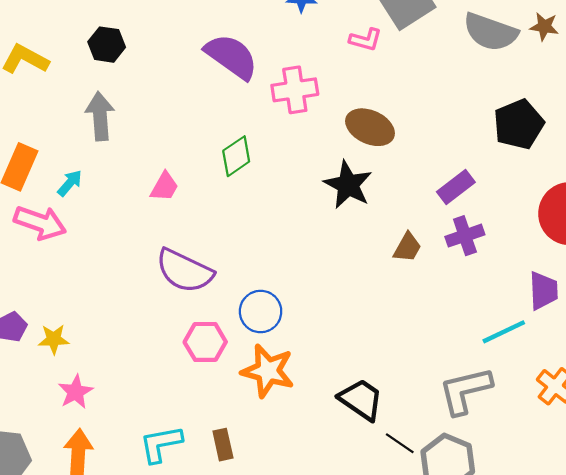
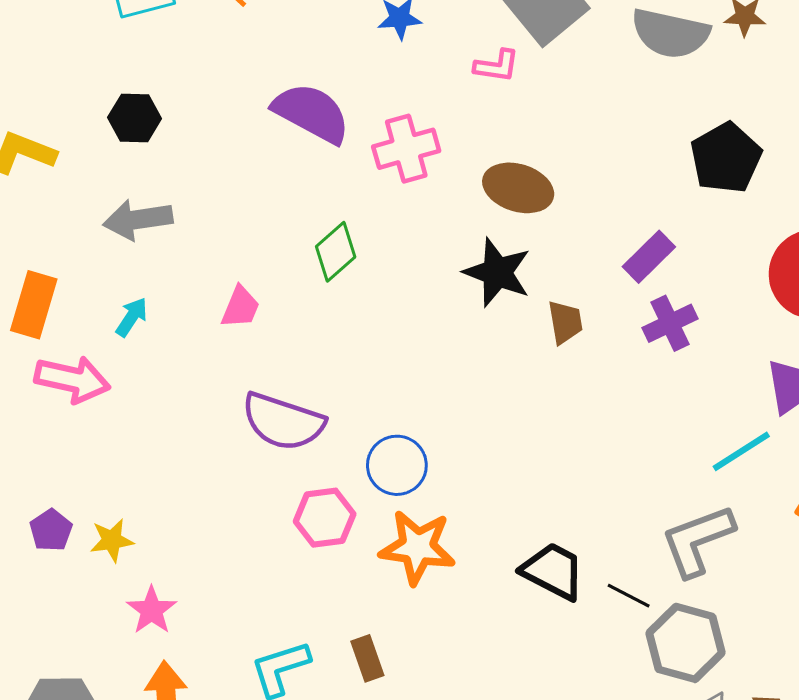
gray arrow: (100, 116) -> (138, 220), turned -87
cyan arrow: (70, 183) -> (132, 317), moved
brown trapezoid: (407, 247) -> (565, 322), moved, turned -32
black line: (400, 443) -> (629, 596), moved

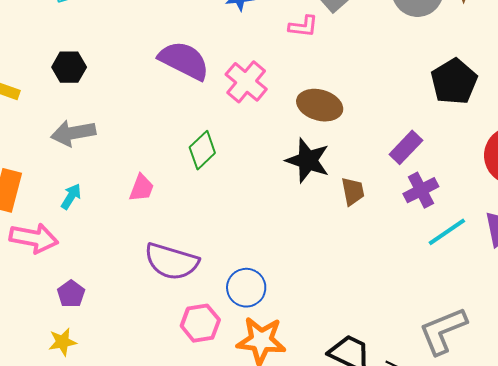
pink cross: (406, 149) -> (246, 82), turned -33
cyan line: (741, 451) -> (447, 232), moved
purple pentagon: (51, 530) -> (71, 294), moved

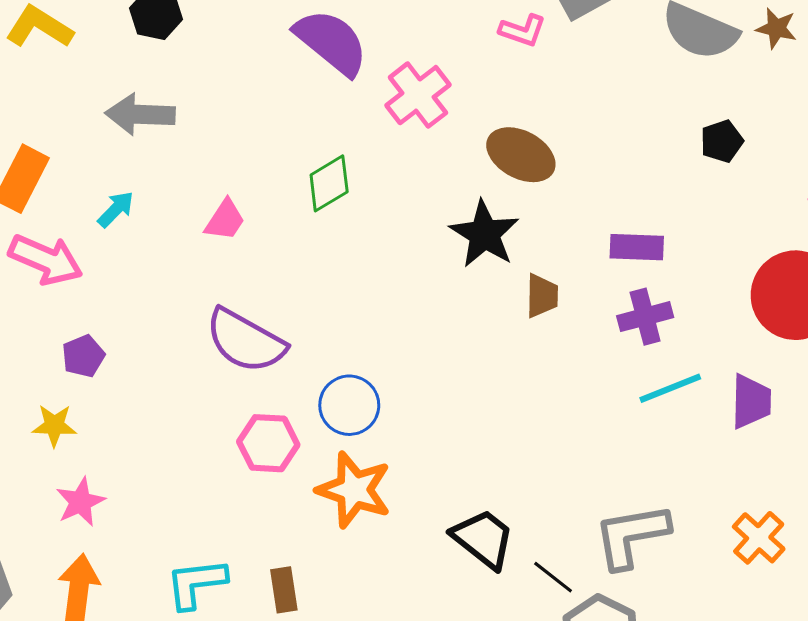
black pentagon: (454, 82) -> (722, 141), moved, size x0.6
purple rectangle: (406, 147) -> (637, 247), turned 36

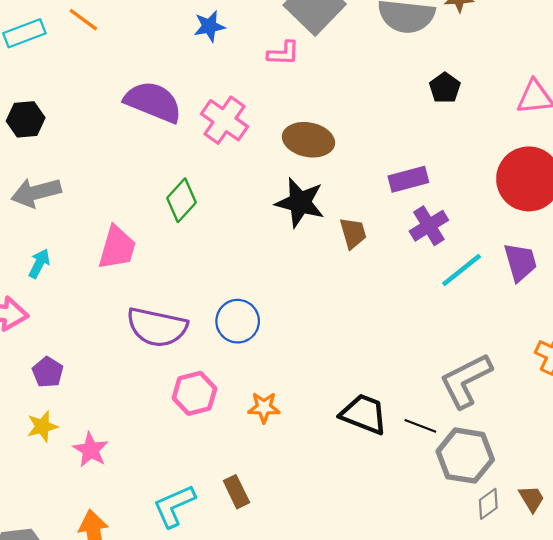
pink trapezoid: (225, 220) -> (117, 248), size x1.4
blue circle: (349, 405) -> (238, 321), moved
orange star: (354, 490) -> (264, 407), size x0.6
pink star: (80, 502) -> (91, 450), moved

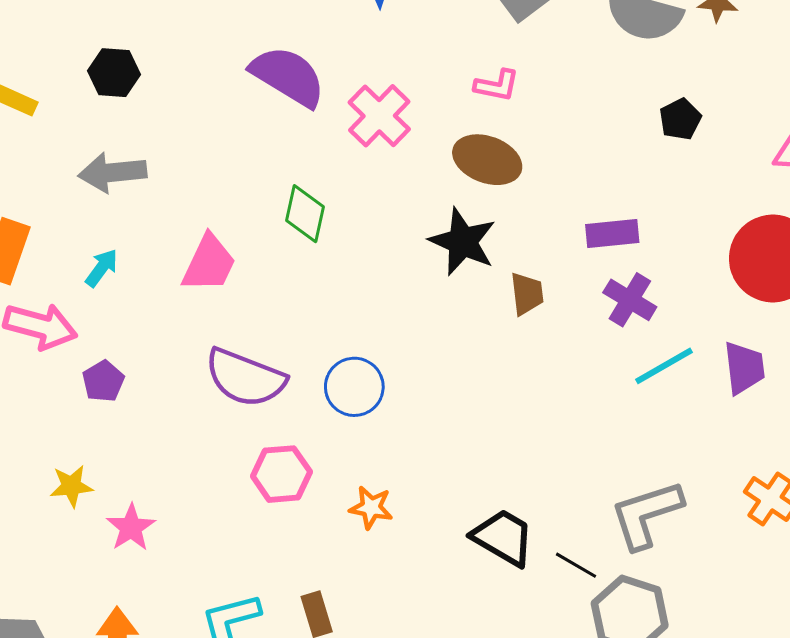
pink L-shape: (283, 53) -> (497, 85), moved
green diamond: (182, 200) -> (305, 214), turned -39
purple cross: (429, 226) -> (630, 300), turned -36
purple pentagon: (48, 372) -> (103, 381), moved

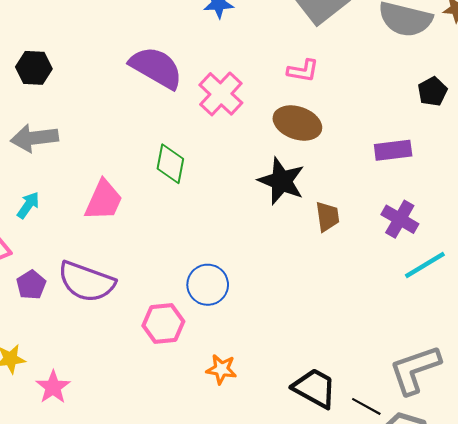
purple rectangle: (612, 234) -> (393, 150), moved
purple semicircle: (245, 378) -> (86, 282), moved
pink hexagon: (281, 474) -> (163, 324), moved

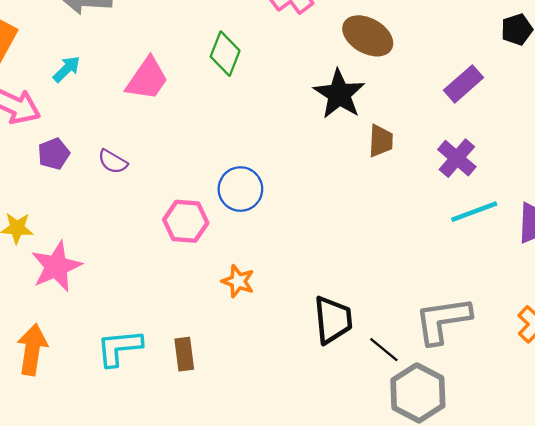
purple rectangle: (393, 150) -> (463, 84), turned -45
purple semicircle: (86, 282) -> (113, 162), size x0.5
pink star: (53, 387) -> (56, 266), size x1.4
black trapezoid: (315, 388) -> (333, 320), turned 45

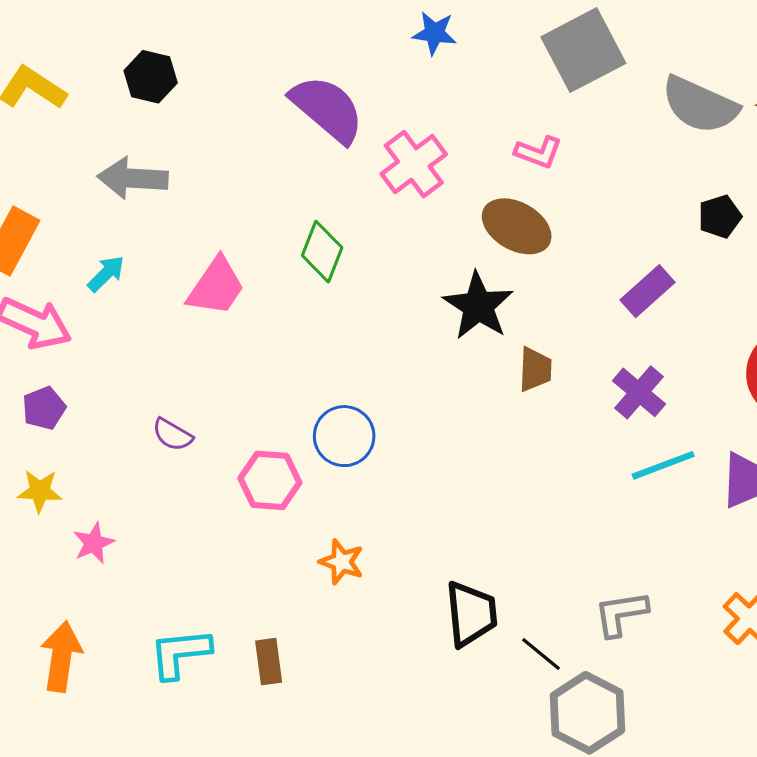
purple pentagon: (54, 154) -> (44, 408), moved
purple semicircle: (113, 162) -> (172, 435), moved
pink star: (56, 266) -> (94, 543), size x0.6
gray L-shape: (443, 320) -> (621, 614), size x0.7

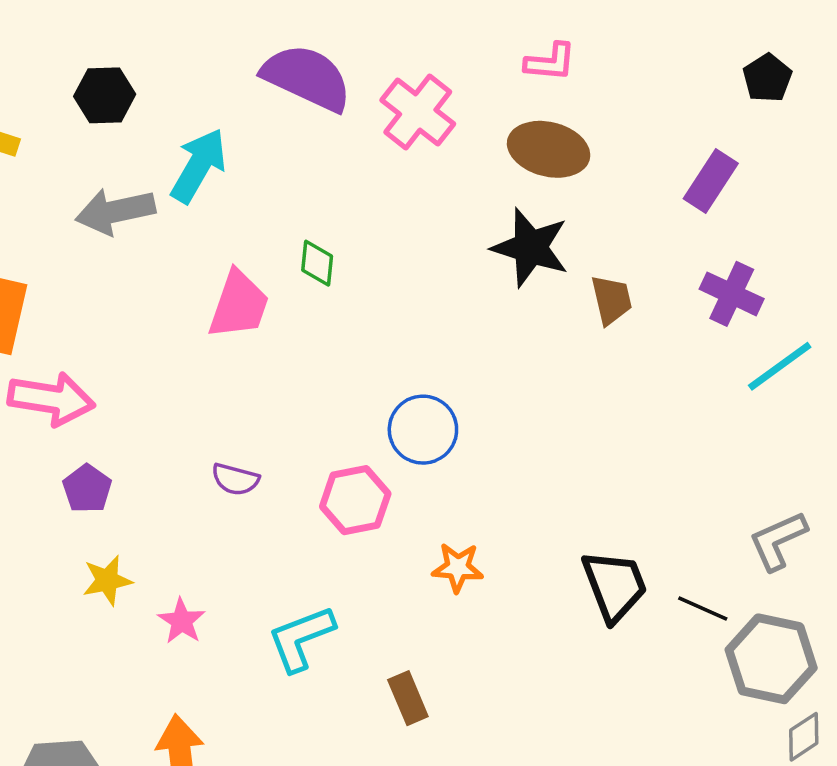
green diamond: (322, 252) -> (317, 263), moved, size x0.7
cyan arrow: (106, 274) -> (199, 166), moved, size x1.6
cyan L-shape: (180, 653) -> (301, 638), moved

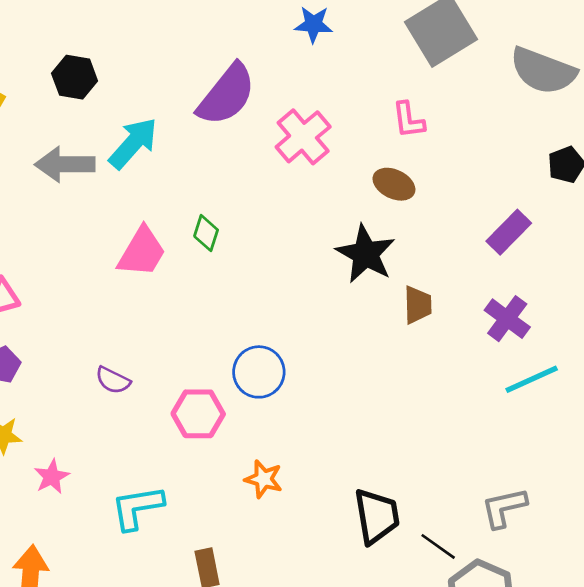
pink L-shape: (550, 62) -> (408, 120), turned 66
purple semicircle: (307, 78) -> (226, 95), turned 92
brown ellipse: (549, 149) -> (394, 184), size x0.7

